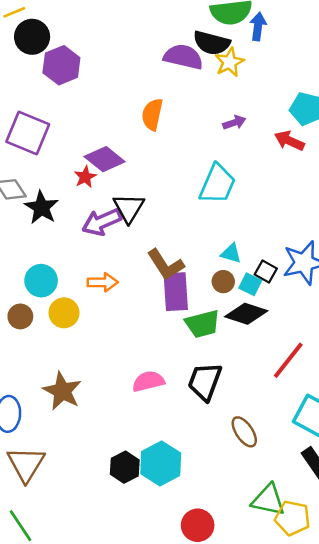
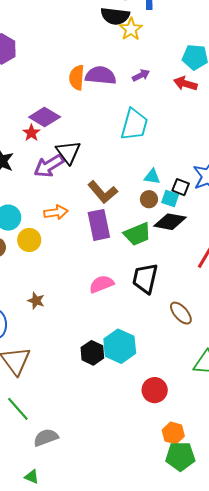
purple semicircle: (183, 57) -> (101, 75), moved
purple rectangle: (176, 292) -> (99, 225), moved
brown star: (62, 391) -> (36, 301), size x0.6

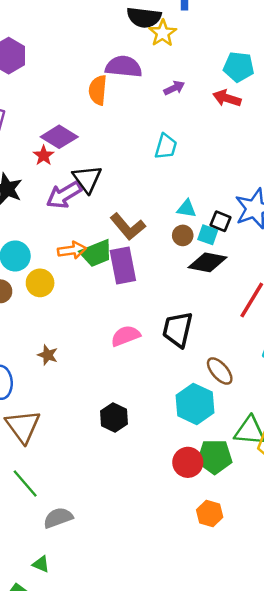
purple semicircle: (101, 75) -> (124, 67), moved
cyan trapezoid: (134, 125) -> (166, 146), size x0.7
green trapezoid: (137, 234) -> (96, 253), moved
cyan hexagon: (120, 346) -> (195, 404), moved
green pentagon: (180, 456) -> (215, 457), moved

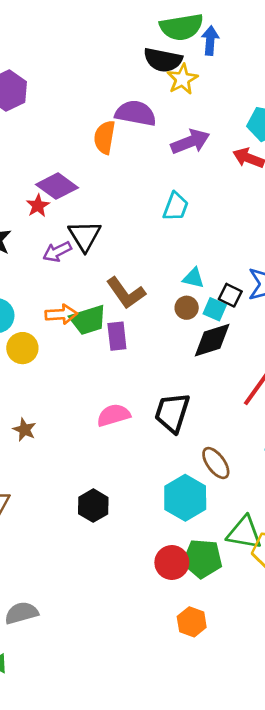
purple arrow: (174, 88) -> (190, 142), size x1.6
purple arrow: (64, 195) -> (57, 252), size x0.7
black diamond: (208, 262) -> (212, 340), turned -33
purple rectangle: (123, 266) -> (117, 336), size x0.7

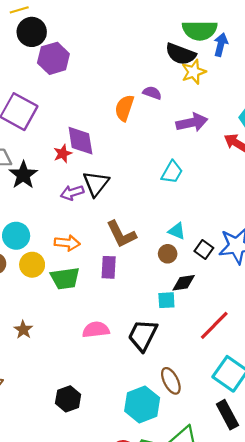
purple semicircle: (136, 113) -> (152, 93), size x0.6
purple diamond: (57, 186) -> (80, 141), turned 36
cyan square: (215, 309) -> (166, 300), moved, turned -36
green trapezoid: (88, 320) -> (65, 278), moved
black diamond: (212, 340) -> (184, 283), size x0.7

